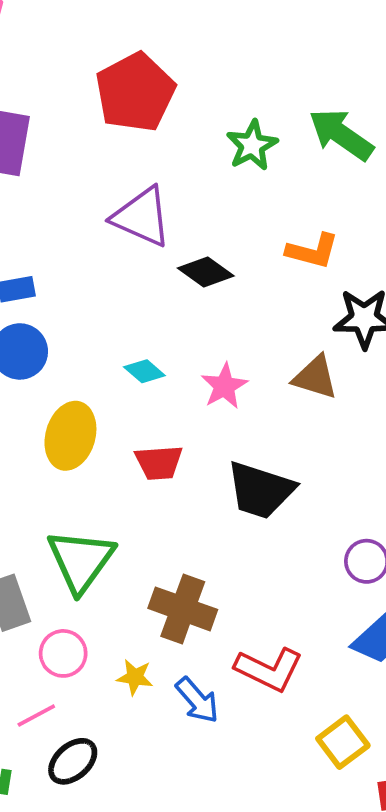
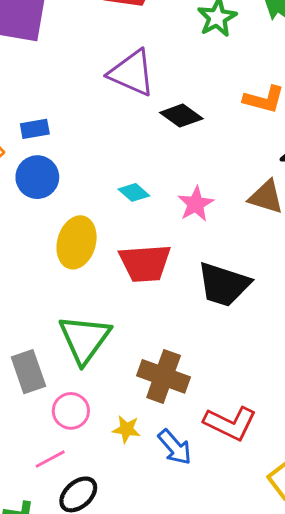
red trapezoid: (159, 463) -> (145, 263), size x1.4

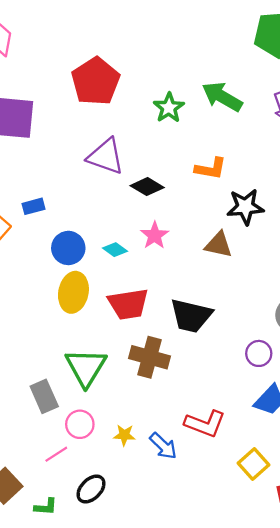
blue circle: (37, 177) -> (68, 248), moved
pink star: (196, 204) -> (155, 235), moved
brown cross: (164, 376) -> (149, 357), moved
pink line: (50, 459) -> (56, 454), moved

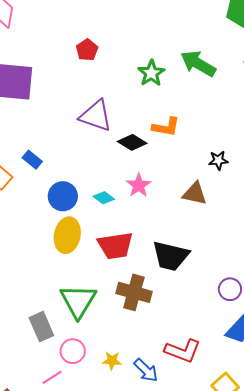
red pentagon: (96, 81) -> (87, 50), size x0.5
orange L-shape: (211, 169) -> (166, 127), moved
blue rectangle: (34, 206) -> (32, 160), turned 54
black star: (245, 207) -> (218, 160), size x0.6

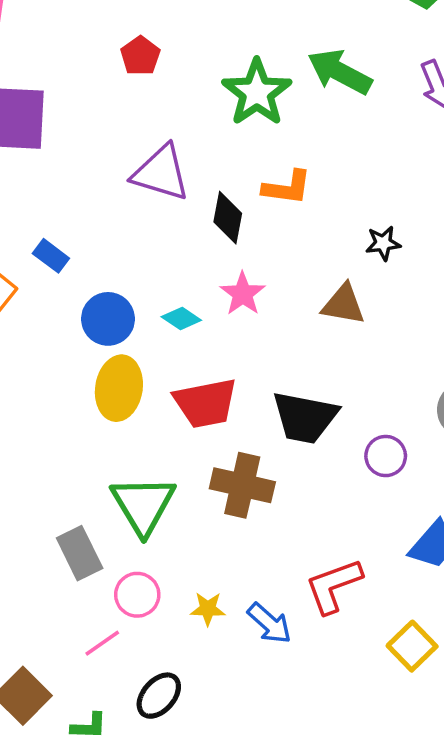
green star: (151, 73) -> (257, 93), size x1.4
black diamond: (132, 142) -> (228, 218), turned 72
purple circle: (230, 289) -> (386, 456), moved
red L-shape: (183, 351) -> (334, 586), turned 141

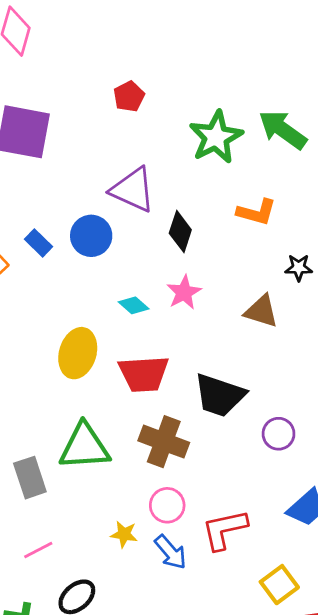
orange L-shape: (287, 188) -> (257, 212), moved
blue circle: (108, 319) -> (91, 236), moved
green triangle: (143, 505) -> (84, 447), turned 50
pink circle: (137, 595) -> (167, 505), moved

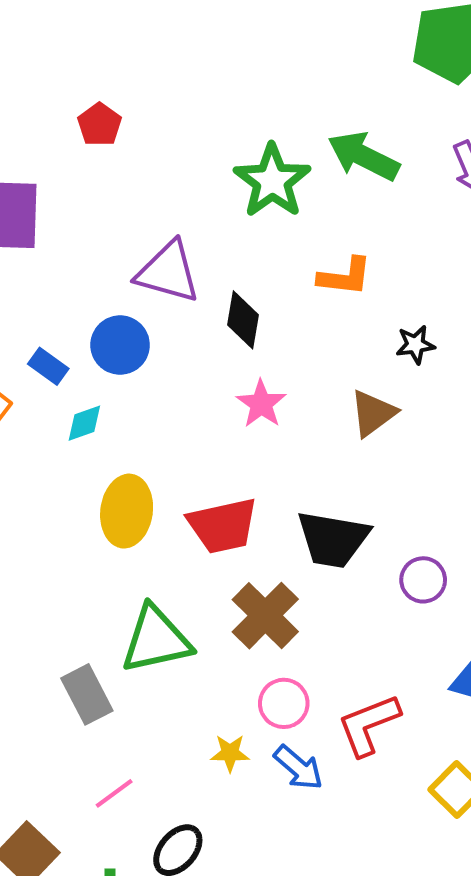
red pentagon: (129, 96) -> (100, 125), moved
cyan diamond: (134, 305) -> (84, 423), moved, turned -52
brown triangle: (261, 311) -> (373, 413), turned -45
brown cross: (164, 442) -> (265, 616), turned 33

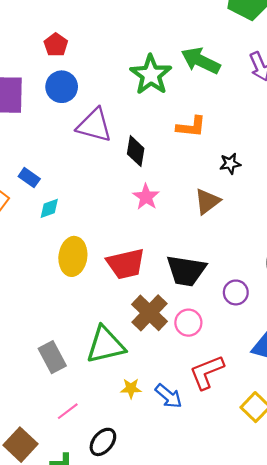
blue circle: (120, 345) -> (62, 87), moved
green triangle: (156, 640) -> (105, 345), moved
pink circle: (284, 703) -> (188, 323), moved

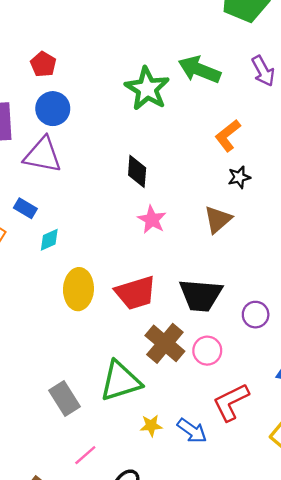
purple triangle: (94, 125) -> (43, 155), moved
orange L-shape: (191, 127) -> (228, 136), moved, turned 140

